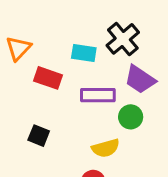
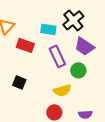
purple rectangle: (98, 95) -> (57, 56), turned 65

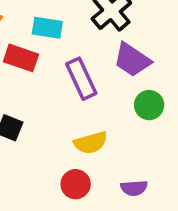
cyan rectangle: (48, 29) -> (47, 28), moved
green circle: (78, 70) -> (149, 105), moved

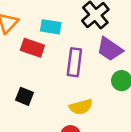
purple rectangle: (81, 79) -> (74, 62), turned 32

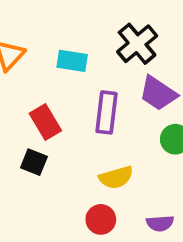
red rectangle: (32, 48) -> (45, 122), moved, turned 40

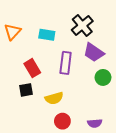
black square: (34, 162) -> (26, 90), turned -32
yellow semicircle: (116, 177) -> (54, 98), moved

